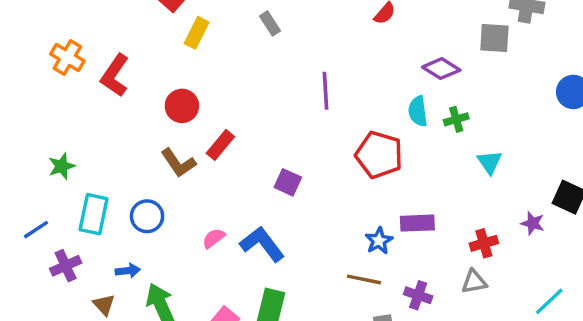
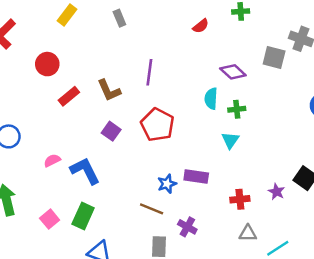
red pentagon: (379, 155) -> (157, 125), moved
cyan triangle: (490, 162) -> (230, 140), moved
brown L-shape: (178, 163) -> (109, 90), moved
gray triangle: (474, 282) -> (248, 233), moved

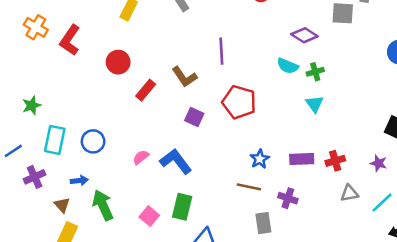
cyan semicircle: (211, 99) -> (288, 66), turned -60
purple rectangle: (196, 176) -> (302, 159), moved
purple star: (277, 192) -> (379, 163), moved

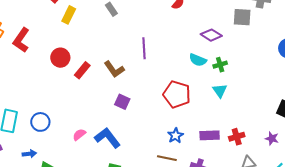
red rectangle: (146, 90) -> (82, 70), moved
red pentagon: (239, 102) -> (177, 94), moved

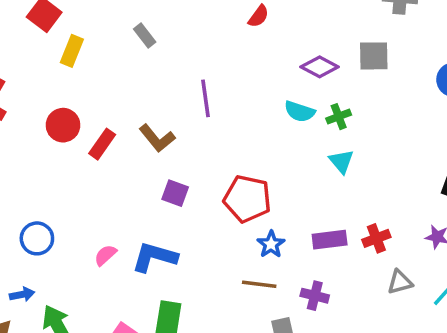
gray square: (242, 17) -> (374, 56), moved
red pentagon: (177, 94) -> (247, 199), moved
blue L-shape: (107, 138) -> (154, 257), turned -32

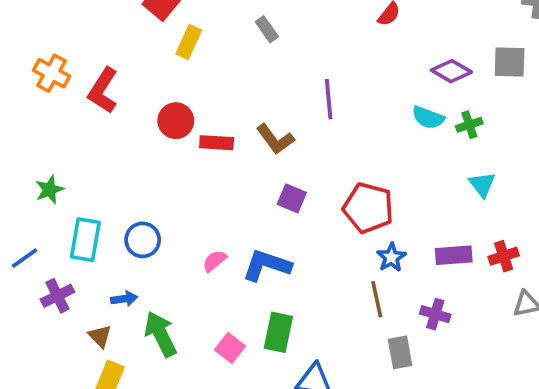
red rectangle: (102, 144) -> (217, 143), turned 56
cyan triangle: (341, 161) -> (482, 184), moved
brown line: (259, 284) -> (377, 299), turned 68

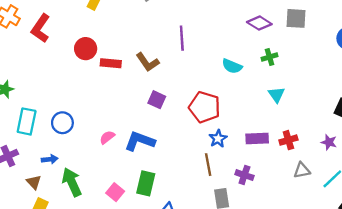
cyan semicircle: (428, 118) -> (232, 66), moved

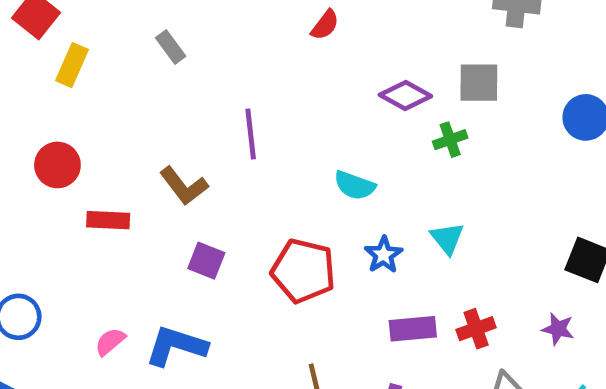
green cross: (270, 57) -> (450, 140), moved
red rectangle: (111, 63) -> (108, 220), moved
blue star: (218, 139) -> (384, 255), moved

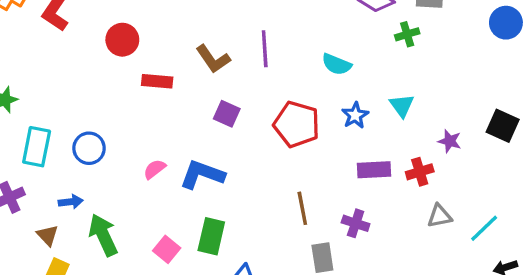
purple line: (251, 134) -> (265, 49), moved
purple star: (558, 329) -> (450, 141), moved

